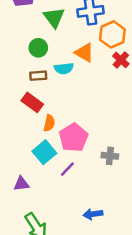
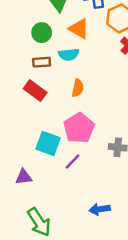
orange triangle: (84, 53) -> (79, 29), moved
orange semicircle: (49, 123) -> (78, 88), moved
cyan square: (44, 152) -> (48, 143), turned -30

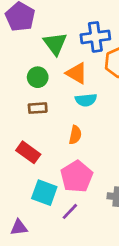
cyan semicircle: (69, 55) -> (86, 100), moved
red rectangle: (35, 91) -> (28, 152), moved

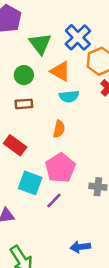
blue cross: (95, 37) -> (78, 37), turned -36

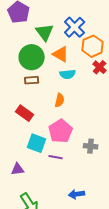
green circle: (24, 75) -> (32, 57), size x1.6
purple line: (54, 201) -> (56, 157), turned 56

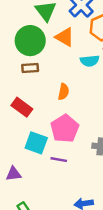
cyan semicircle: (68, 74) -> (90, 61), moved

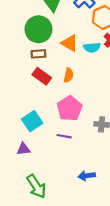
orange triangle: (65, 37) -> (69, 43), moved
red rectangle: (22, 107) -> (42, 76), moved
cyan square: (36, 143) -> (32, 121), moved, turned 36

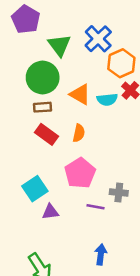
purple line: (64, 136) -> (96, 207), moved
purple triangle: (24, 149) -> (50, 212), moved
blue arrow: (87, 176) -> (101, 255), turned 105

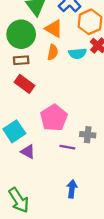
orange triangle: (80, 94) -> (54, 29), moved
orange semicircle: (79, 133) -> (53, 52), moved
purple triangle: (50, 212) -> (28, 152), turned 35

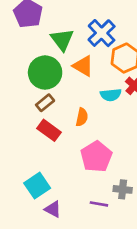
orange semicircle: (53, 52) -> (82, 117), moved
brown rectangle: (21, 60) -> (45, 103), turned -35
pink pentagon: (54, 118) -> (96, 157), moved

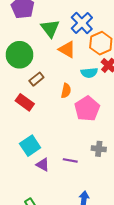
green circle: (45, 73) -> (19, 55), moved
red rectangle: (49, 130) -> (25, 102), moved
pink pentagon: (96, 157) -> (87, 109), moved
purple line: (99, 204) -> (70, 160), moved

